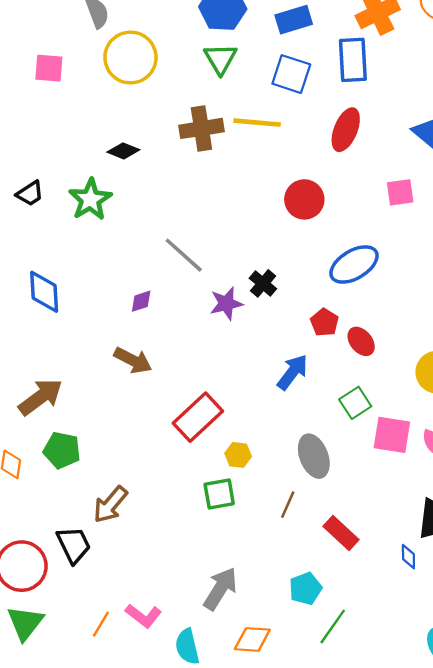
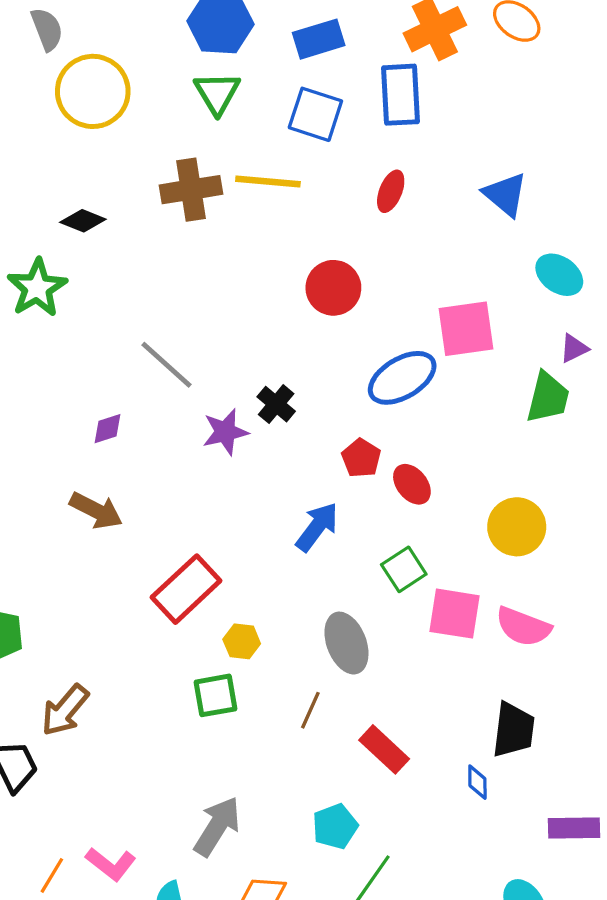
red ellipse: (346, 130) -> (391, 191), size x0.7
pink square: (400, 192) -> (466, 329), moved, size x1.5

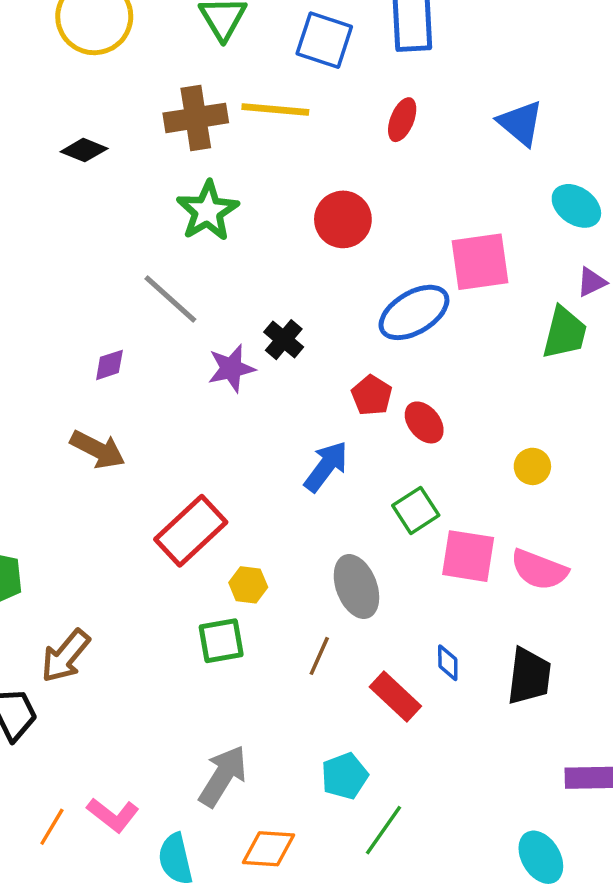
green star: (37, 288) -> (208, 211), moved
yellow circle: (517, 527) -> (532, 466), size x0.6
blue diamond: (477, 782) -> (448, 663), moved

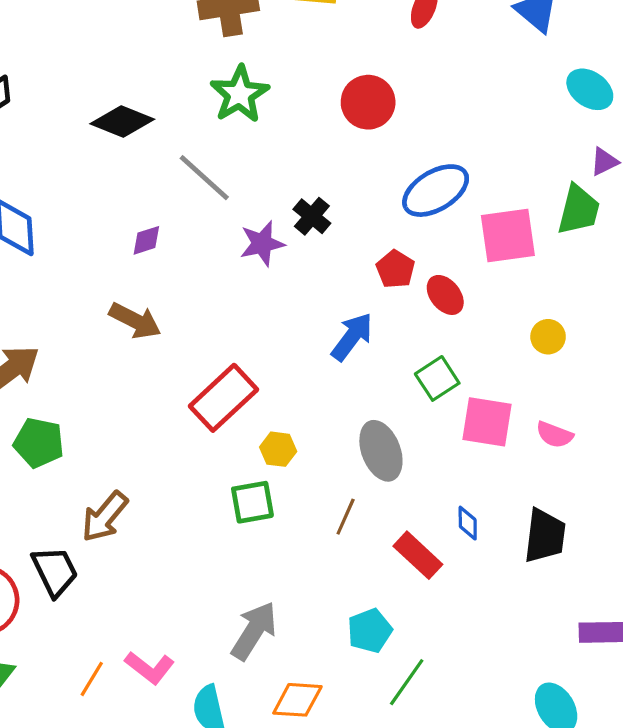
black diamond: (84, 150) -> (122, 121), moved, size x1.4
pink square: (480, 262) -> (508, 236), moved
pink semicircle: (539, 570) -> (554, 435), size x0.7

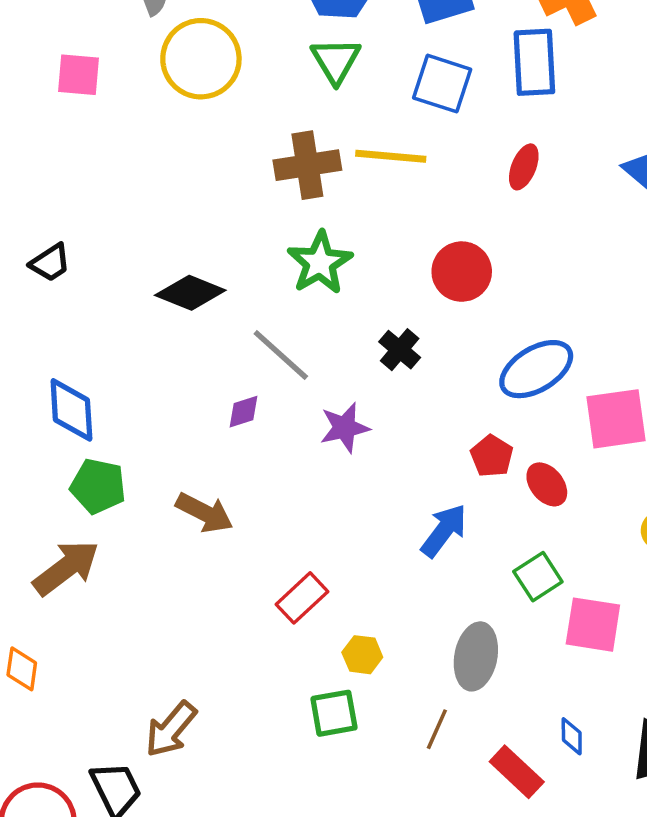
black cross: (312, 216) -> (400, 350), moved
purple diamond: (146, 240) -> (244, 412), moved
red rectangle: (224, 398) -> (302, 598), size x0.7
green pentagon: (39, 443) -> (98, 486), moved
gray ellipse: (381, 451) -> (476, 656), turned 32

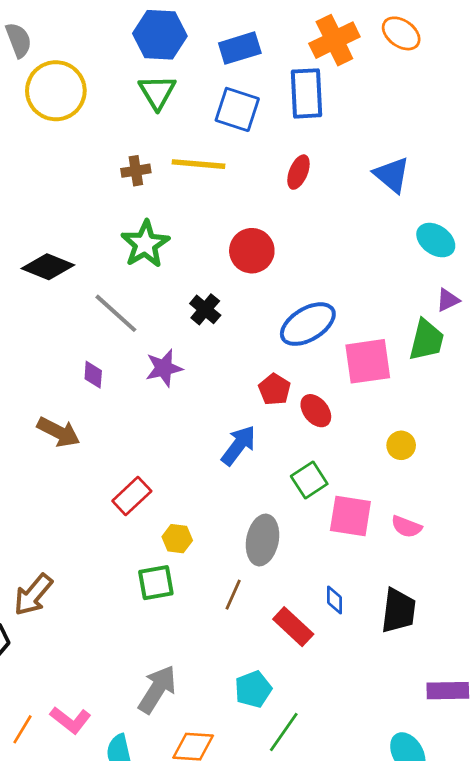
brown cross: (307, 165) -> (136, 171), size x0.6
purple diamond: (244, 412) -> (93, 375), moved, turned -68

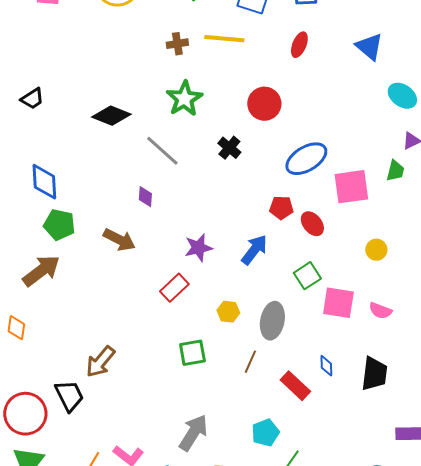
green trapezoid: (426, 340) -> (395, 171), size x0.7
purple star: (164, 368) -> (198, 248), moved
red pentagon: (274, 389) -> (281, 208), turned -30
yellow hexagon: (177, 539) -> (228, 312), moved

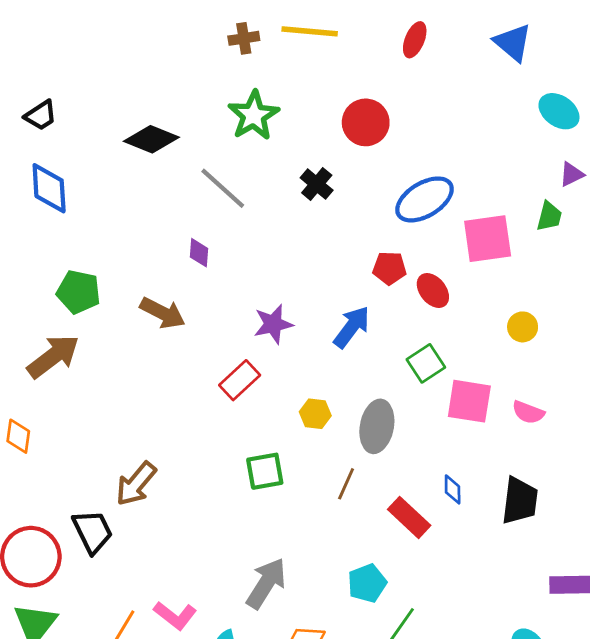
blue diamond: (44, 182) -> (49, 188), moved

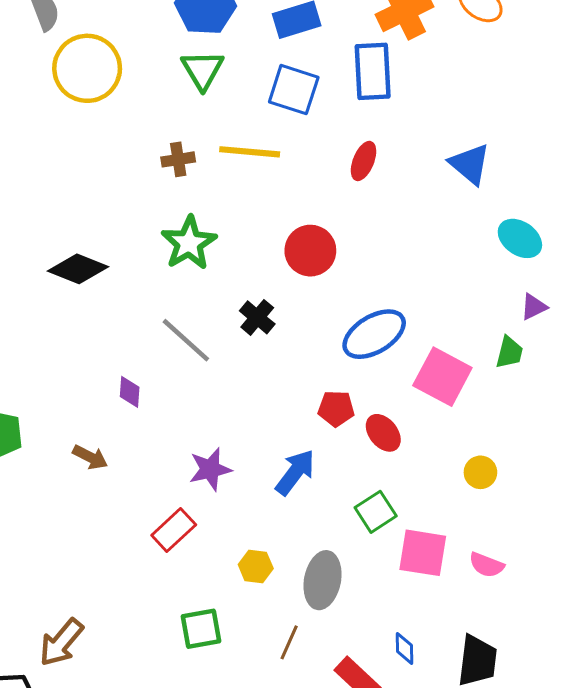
gray line: (223, 188) -> (186, 340), moved
pink square: (488, 239) -> (442, 377), turned 36
brown arrow: (163, 313) -> (90, 457), size x0.7

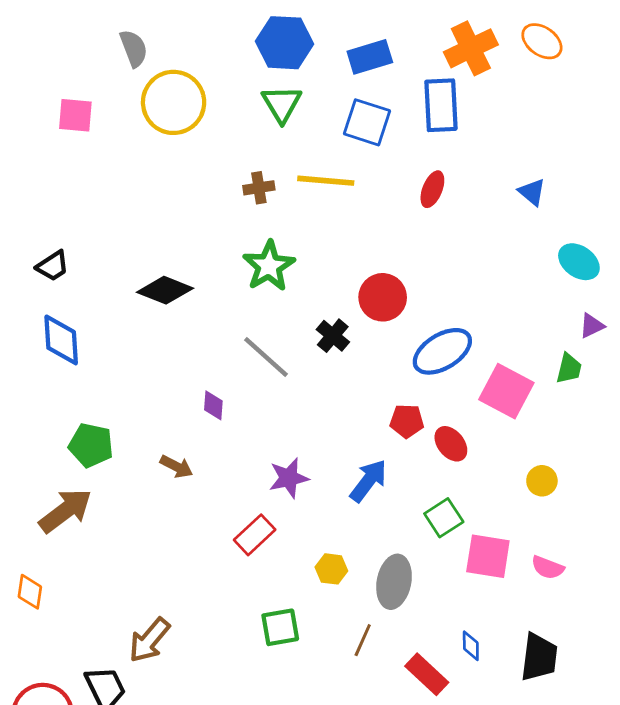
blue triangle: (470, 164) -> (532, 192), size x0.7
red circle: (310, 251) -> (383, 297), moved

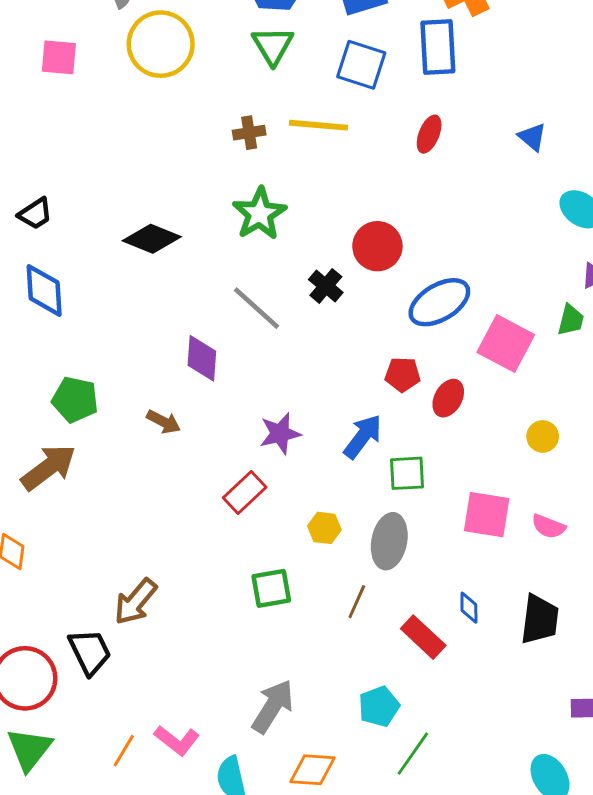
purple diamond: (213, 405) -> (202, 358), size x1.5
red ellipse: (451, 444) -> (448, 398), turned 68
green square: (444, 518) -> (407, 473), moved, turned 30

